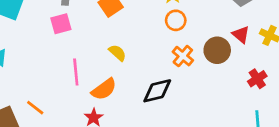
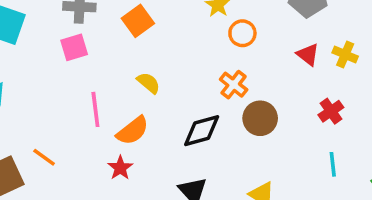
orange circle: (176, 20) -> (242, 33), moved
brown circle: (217, 50) -> (260, 118), moved

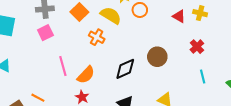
yellow semicircle: (149, 83) -> (111, 15), moved, size x1.5
orange cross: (234, 85) -> (97, 37), moved

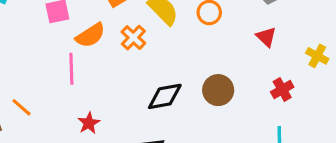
yellow cross: (200, 13) -> (317, 56), moved
orange semicircle: (86, 75) -> (90, 35), moved

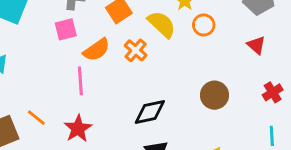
black diamond: (165, 96) -> (150, 112), moved
red star: (89, 123) -> (78, 129), moved, size x1.4

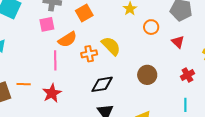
yellow semicircle: (162, 24) -> (111, 46), moved
orange circle: (204, 25) -> (151, 27), moved
orange cross: (136, 50) -> (89, 54), moved, turned 35
orange line: (36, 118) -> (24, 84), turned -40

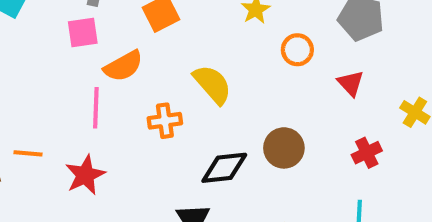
orange cross: (89, 54) -> (165, 121), moved
black diamond: (102, 84) -> (224, 168), moved

